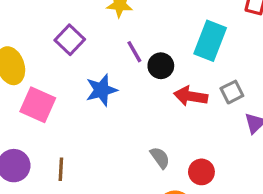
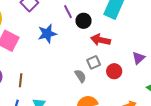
gray square: (232, 92) -> (94, 62), moved
red circle: (201, 172) -> (114, 71), moved

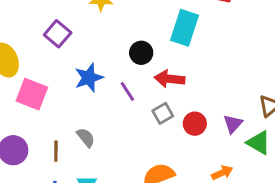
purple line: (68, 12) -> (127, 91), moved
purple triangle: (139, 58) -> (233, 124), moved
gray semicircle: (80, 76) -> (86, 137), moved

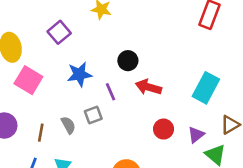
cyan rectangle: (185, 28) -> (206, 88), moved
gray square: (163, 113) -> (93, 115), moved

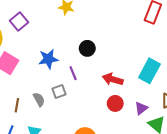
purple square: (59, 32) -> (19, 22), moved
red arrow: (148, 87) -> (113, 79), moved

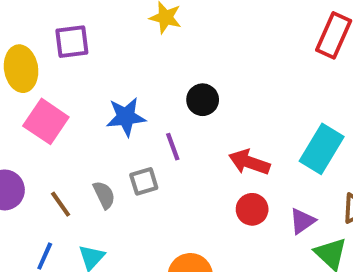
purple square: (19, 22) -> (72, 42), turned 30
brown line: (17, 105) -> (61, 204), turned -48

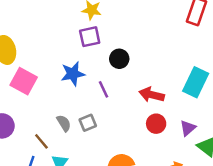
purple square: (72, 42) -> (90, 37), moved
gray square: (144, 181) -> (88, 123), moved
brown line: (61, 204) -> (41, 141), moved

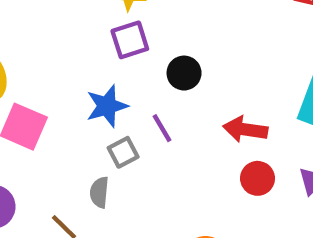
gray semicircle: (64, 123) -> (99, 192), turned -138
gray square: (88, 123) -> (123, 152), moved

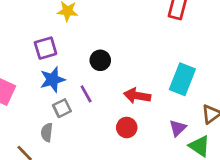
purple square: (130, 40) -> (46, 48), moved
red circle: (258, 178) -> (127, 127), moved

